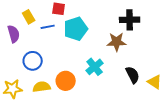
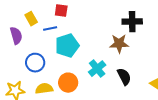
cyan pentagon: (76, 29) -> (67, 46), moved
black semicircle: (133, 75) -> (124, 77), moved

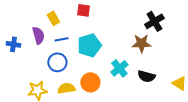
black cross: (132, 22) -> (154, 21), turned -30
blue line: (50, 29) -> (61, 39), moved
black semicircle: (124, 77) -> (146, 76), turned 132

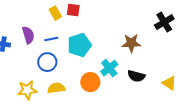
yellow rectangle: (53, 18) -> (55, 13), moved
black cross: (154, 21) -> (164, 22), moved
orange circle: (90, 82) -> (90, 82), moved

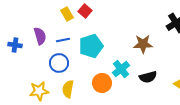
red square: (73, 10) -> (85, 11), turned 32
black semicircle: (136, 76) -> (148, 77), turned -30
yellow semicircle: (56, 88) -> (68, 89), turned -72

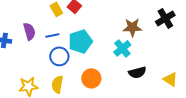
brown star: (143, 44) -> (132, 27), moved
blue circle: (59, 63) -> (59, 56), moved
cyan cross: (121, 69) -> (122, 48), moved

